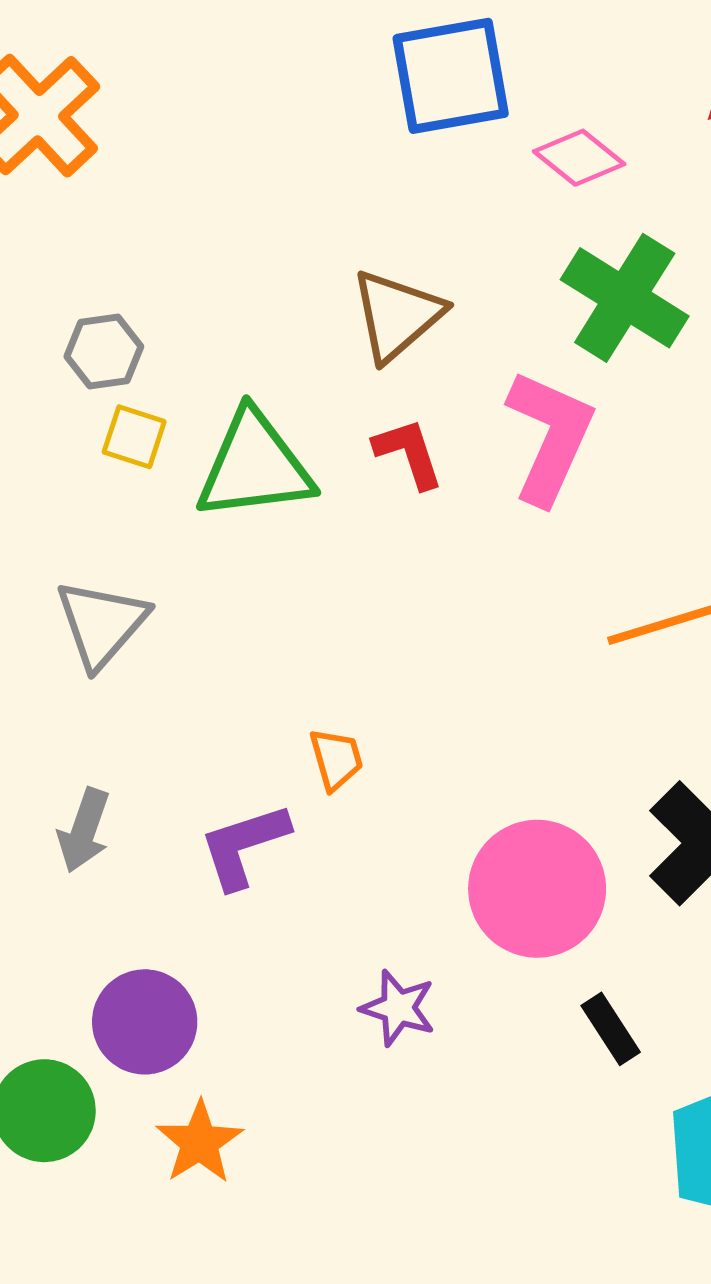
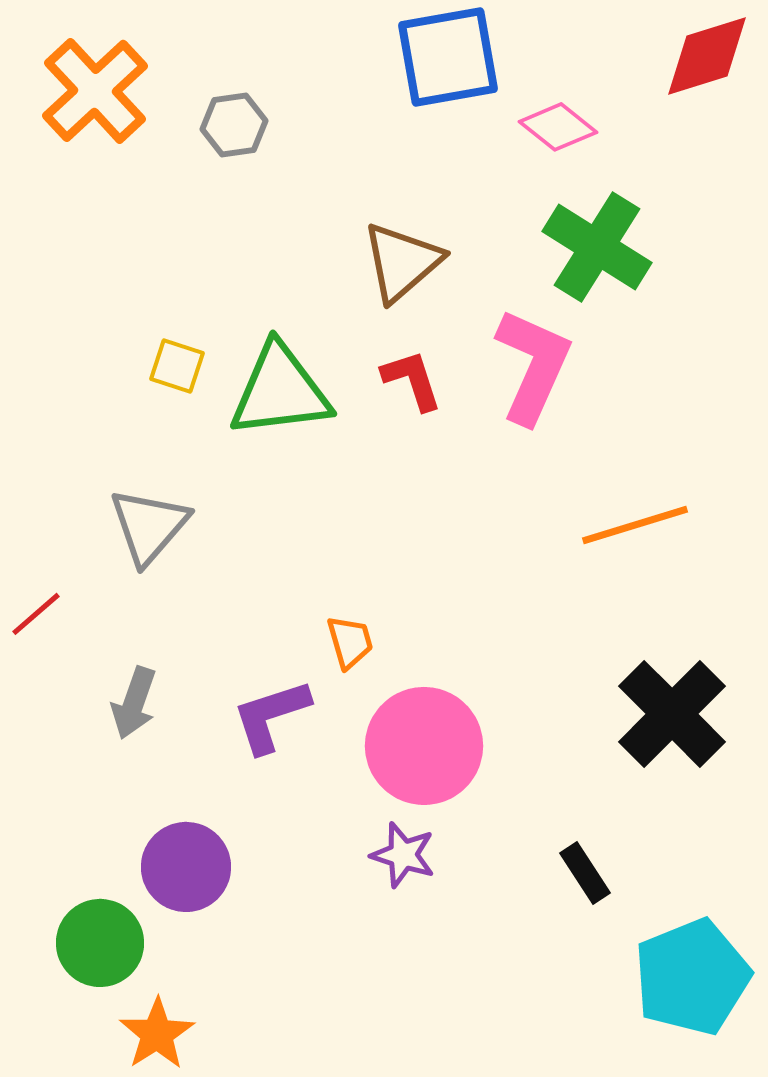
gray hexagon: (104, 352) -> (234, 125), moved
pink circle: (537, 889) -> (424, 746), moved
orange star: (200, 1142) -> (157, 1034), moved

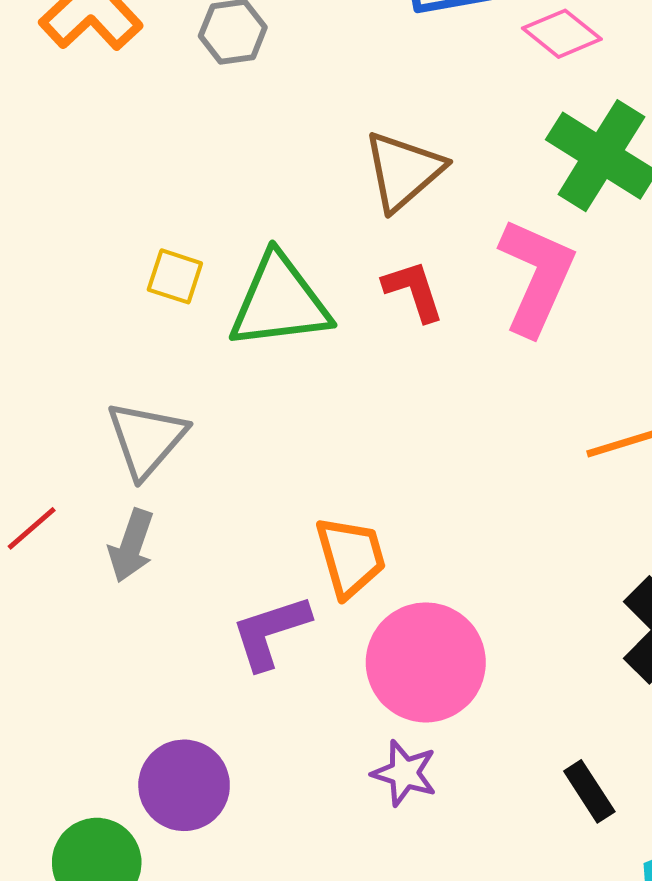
orange trapezoid: (350, 642) -> (351, 557), size x1.5
gray arrow: (134, 703) -> (131, 546), moved

